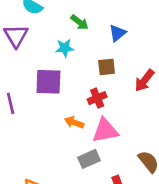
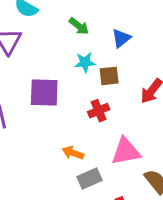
cyan star: (65, 48) -> (85, 62), moved
orange arrow: (74, 122) -> (73, 153), moved
pink triangle: (105, 130) -> (126, 151), moved

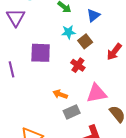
brown square: (109, 76) -> (85, 41), turned -32
red cross: (99, 111) -> (78, 65), turned -32

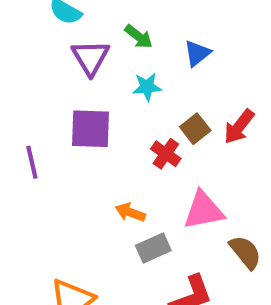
purple triangle: (16, 18) -> (90, 57), moved
brown square: (85, 41) -> (195, 129), moved

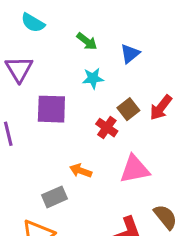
purple triangle: (90, 57) -> (19, 69), moved
gray rectangle: (153, 248) -> (54, 197), moved
brown semicircle: (245, 252) -> (165, 217), moved

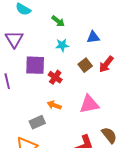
blue triangle: (130, 54) -> (93, 37), moved, turned 32
red cross: (107, 128) -> (55, 77), moved

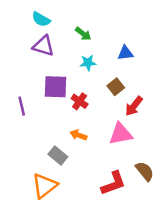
purple triangle: (14, 39) -> (43, 46), moved, turned -42
red arrow: (106, 64) -> (134, 106), moved
gray rectangle: (37, 122) -> (58, 156), turned 63

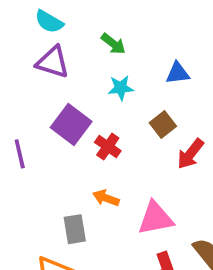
purple square: (55, 87) -> (71, 125), turned 35
pink triangle: (121, 134) -> (156, 218), moved
gray rectangle: (58, 156) -> (75, 229), turned 42

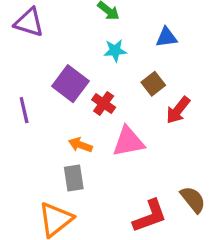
purple triangle: (53, 62) -> (29, 22), moved
orange arrow: (106, 198) -> (80, 145), moved
pink triangle: (156, 218) -> (128, 142), moved

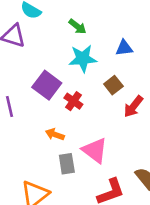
cyan star: (115, 51) -> (83, 58), size x1.5
pink triangle: (128, 142) -> (95, 150), moved, turned 48
gray rectangle: (74, 178) -> (67, 164), moved

